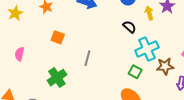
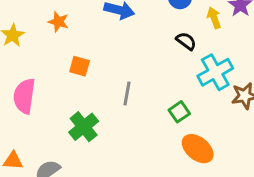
pink semicircle: (19, 54) -> (24, 96), size x1.6
green square: (135, 72) -> (179, 112), moved, turned 32

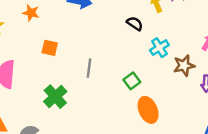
cyan cross: (215, 72) -> (159, 48), size x0.7
orange ellipse: (198, 149) -> (148, 110), turned 30

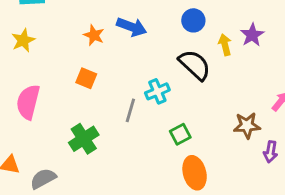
orange star: (31, 13) -> (94, 35), moved
black semicircle: (135, 24) -> (195, 65), size x1.6
cyan cross: (159, 48) -> (157, 91), moved

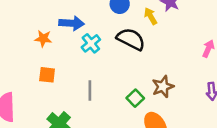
cyan cross: (157, 91) -> (91, 43), moved
brown star: (247, 125) -> (163, 87), moved

